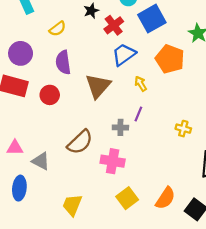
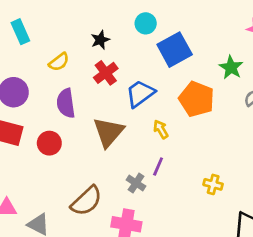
red cross: (114, 25) -> (106, 73), moved
gray cross: (120, 127) -> (136, 183), turned 32

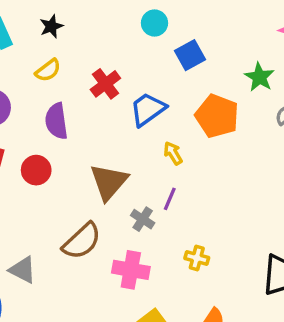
black star: (100, 40) -> (51, 26), moved
blue square: (175, 50) -> (190, 55), size x0.7
brown triangle: (108, 132) -> (109, 182), moved
yellow cross: (213, 184) -> (197, 258), moved

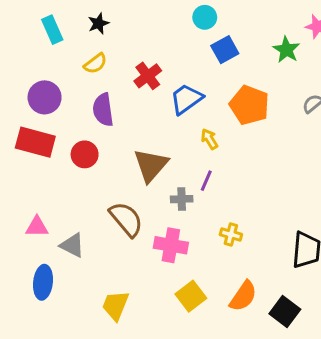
cyan circle: (154, 23) -> (205, 17), moved
green star: (259, 77) -> (286, 50), moved
gray cross: (143, 219) -> (182, 199), turned -35
brown semicircle: (82, 241) -> (126, 219), turned -87

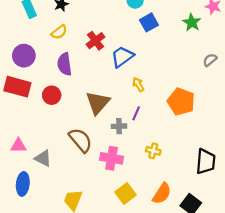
orange pentagon: (249, 105) -> (181, 102), moved

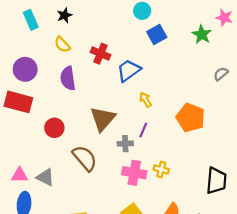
yellow semicircle: (59, 32) -> (62, 45), turned 84
red cross: (95, 41) -> (101, 54), turned -30
red circle: (52, 95) -> (54, 128), moved
pink triangle: (18, 145) -> (20, 175), moved
pink cross: (112, 158) -> (134, 173), moved

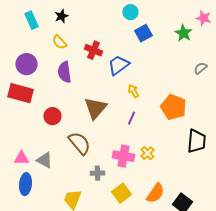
gray cross: (125, 144) -> (97, 173), moved
yellow cross: (161, 169) -> (147, 153), turned 32
black trapezoid: (216, 181) -> (196, 141), moved

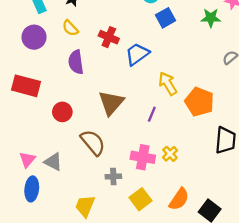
green star: (183, 33) -> (211, 18), turned -30
purple circle: (26, 64) -> (34, 37), moved
yellow arrow: (133, 91) -> (168, 84), moved, size x1.5
pink triangle: (21, 158) -> (27, 160), turned -49

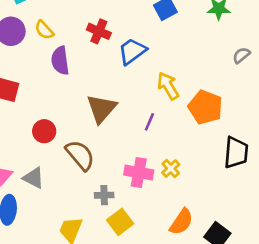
yellow semicircle: (70, 28) -> (44, 30), moved
red circle: (62, 112) -> (44, 131), moved
yellow square: (141, 199) -> (120, 222), moved

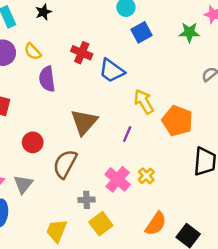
blue trapezoid: (132, 51) -> (112, 71), turned -108
brown semicircle: (80, 155) -> (65, 164), turned -112
pink cross: (139, 173) -> (118, 179), turned 30
gray triangle: (34, 178) -> (23, 184), turned 42

